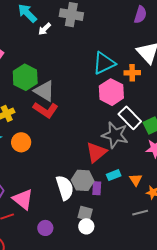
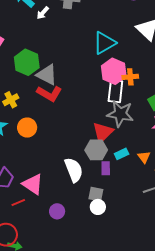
orange cross: (132, 73) -> (130, 77), moved
white rectangle: (130, 118) -> (115, 91), moved, turned 55
gray hexagon: (83, 180) -> (96, 150), moved

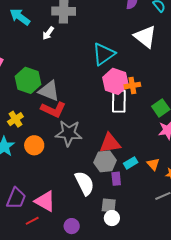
white arrow: (43, 13) -> (48, 33), moved
gray star: (120, 114) -> (69, 133), moved
red triangle: (103, 132) -> (110, 143), turned 40

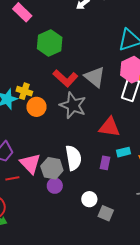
gray triangle: (49, 91) -> (95, 77), moved
yellow cross: (15, 119) -> (24, 91), moved, turned 35
gray hexagon: (105, 161) -> (52, 168), moved
gray square: (109, 205) -> (106, 213), moved
purple circle: (72, 226) -> (55, 186), moved

